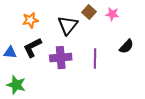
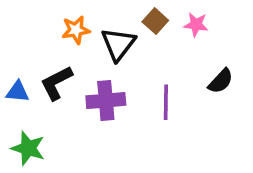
orange star: (30, 20) -> (76, 30), moved

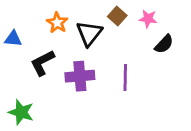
orange star: (76, 30) -> (57, 23), turned -30
black semicircle: (221, 81) -> (164, 44), moved
blue triangle: (18, 92) -> (13, 39), moved

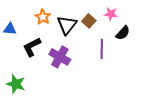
brown square: (117, 16) -> (89, 21), moved
purple cross: (80, 76) -> (60, 57), turned 35
purple line: (125, 77) -> (102, 49), moved

